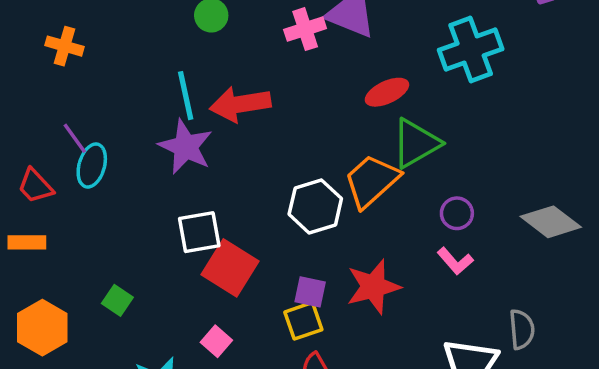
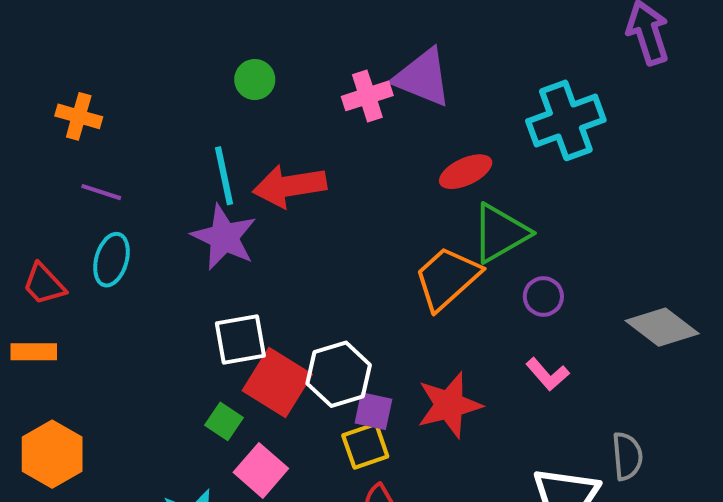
purple line: (75, 138) -> (101, 192), moved, turned -36
white hexagon: (315, 206) -> (339, 374), moved
purple circle: (457, 213) -> (543, 297), moved
green square: (117, 300) -> (224, 421), moved
pink square: (216, 341) -> (261, 470), size x1.4

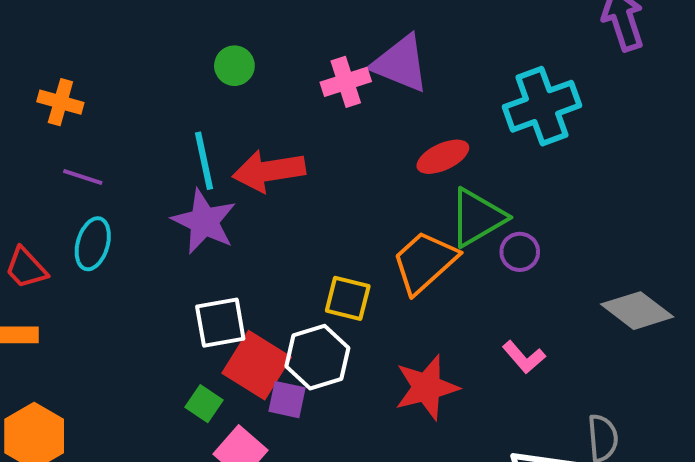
purple circle: (543, 297) -> (520, 252), moved
purple square: (373, 411) -> (287, 400), moved
yellow square: (365, 446) -> (348, 298), moved, turned 33

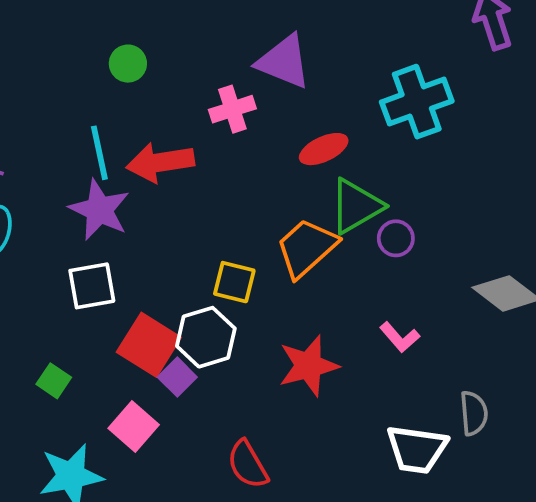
pink cross: (346, 82) -> (232, 109), moved
white square: (220, 323) -> (92, 286), moved
purple square: (287, 400) -> (177, 377), turned 33
green square: (204, 404) -> (54, 381), moved

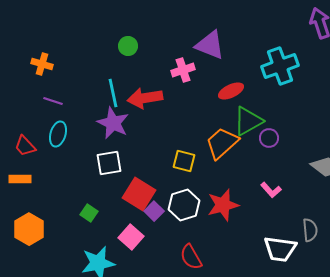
white hexagon: (206, 337) -> (184, 205), moved

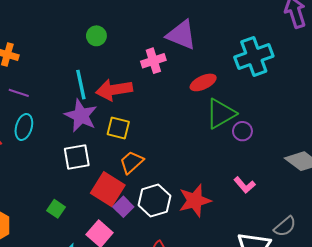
orange trapezoid: (222, 143) -> (132, 162), moved, size x0.7
yellow square: (184, 161) -> (118, 128), moved
gray semicircle: (310, 230) -> (285, 226), turned 55

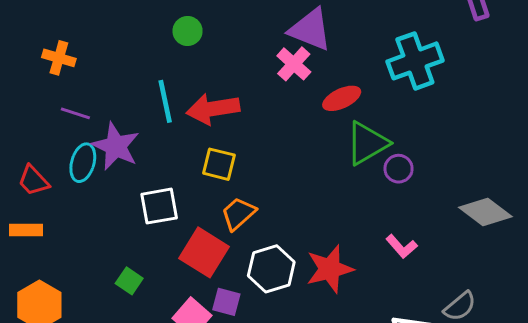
pink cross: (153, 61) -> (294, 64), moved, turned -30
purple star: (81, 116) -> (116, 146), moved
purple square: (123, 207) -> (226, 302), moved, turned -30

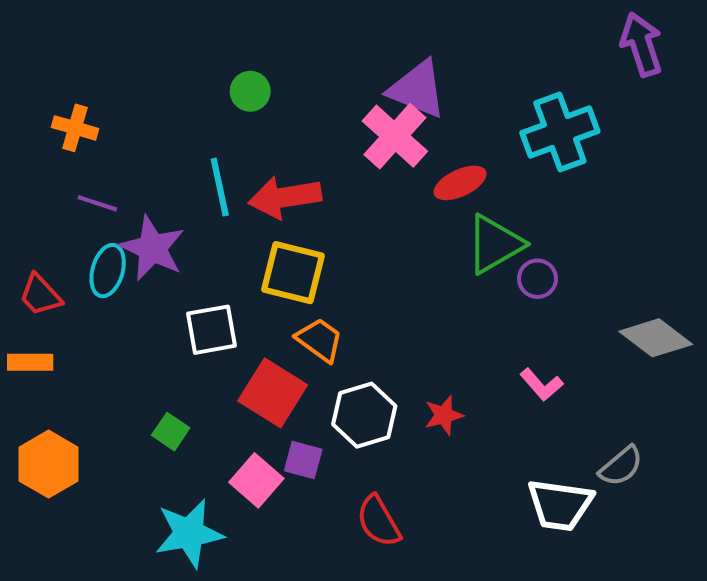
pink cross: (294, 64) -> (395, 136), size x1.4
yellow square: (219, 164) -> (293, 273), size x1.4
orange trapezoid: (238, 214) -> (319, 340), turned 78
red star: (330, 269) -> (444, 415), size x0.6

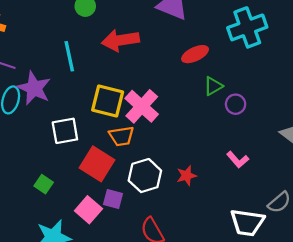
pink cross: (395, 136) -> (142, 106), moved
red arrow: (285, 197) -> (120, 40), moved
green triangle: (495, 244) -> (213, 86), size x0.6
orange trapezoid: (319, 340) -> (121, 136), turned 135

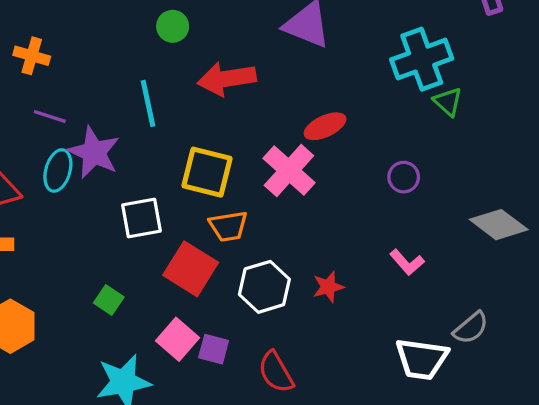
red ellipse: (195, 54) -> (325, 126), moved
green triangle: (213, 86) -> (448, 102), moved, turned -48
pink cross: (142, 106) -> (289, 170), moved
purple square: (113, 199) -> (214, 349), moved

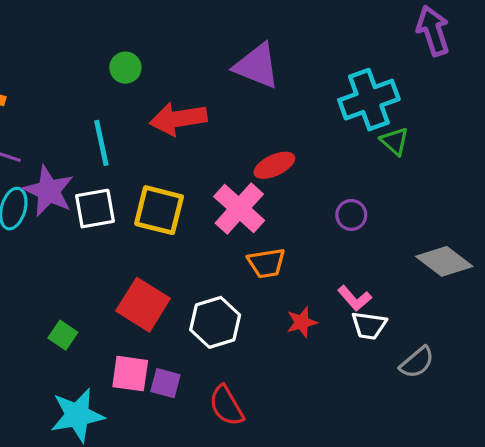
white square: (141, 218) -> (95, 209), moved
orange trapezoid: (228, 226) -> (266, 263), moved
red star: (328, 287) -> (302, 322), moved
pink square: (178, 339) -> (130, 374), turned -33
white trapezoid: (422, 359) -> (369, 325), moved, size x0.7

